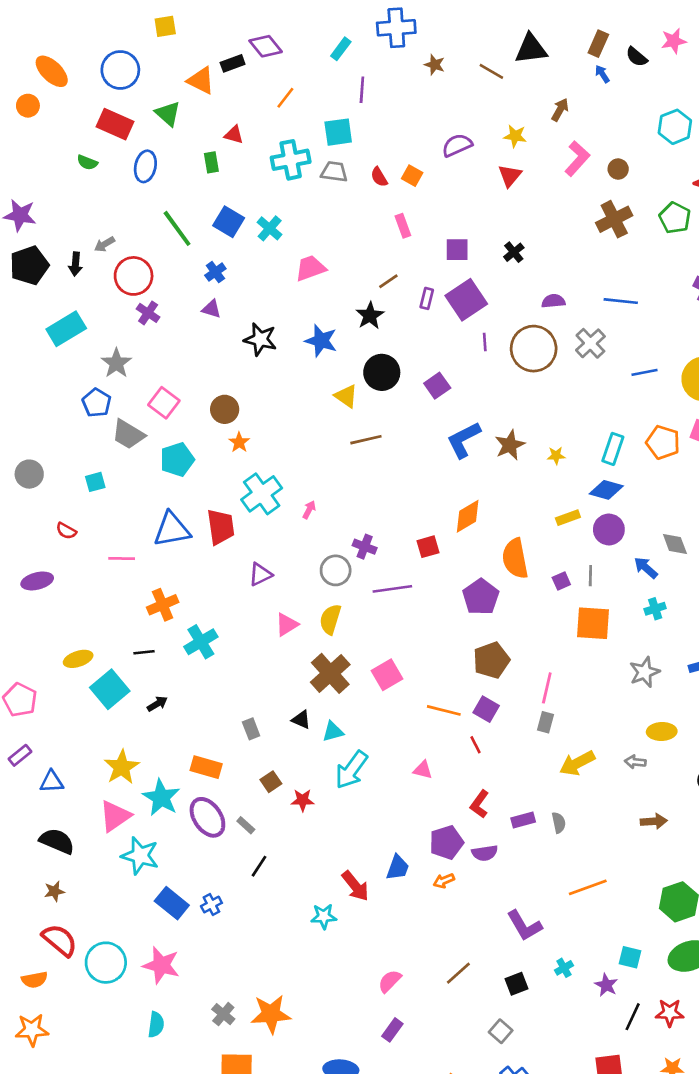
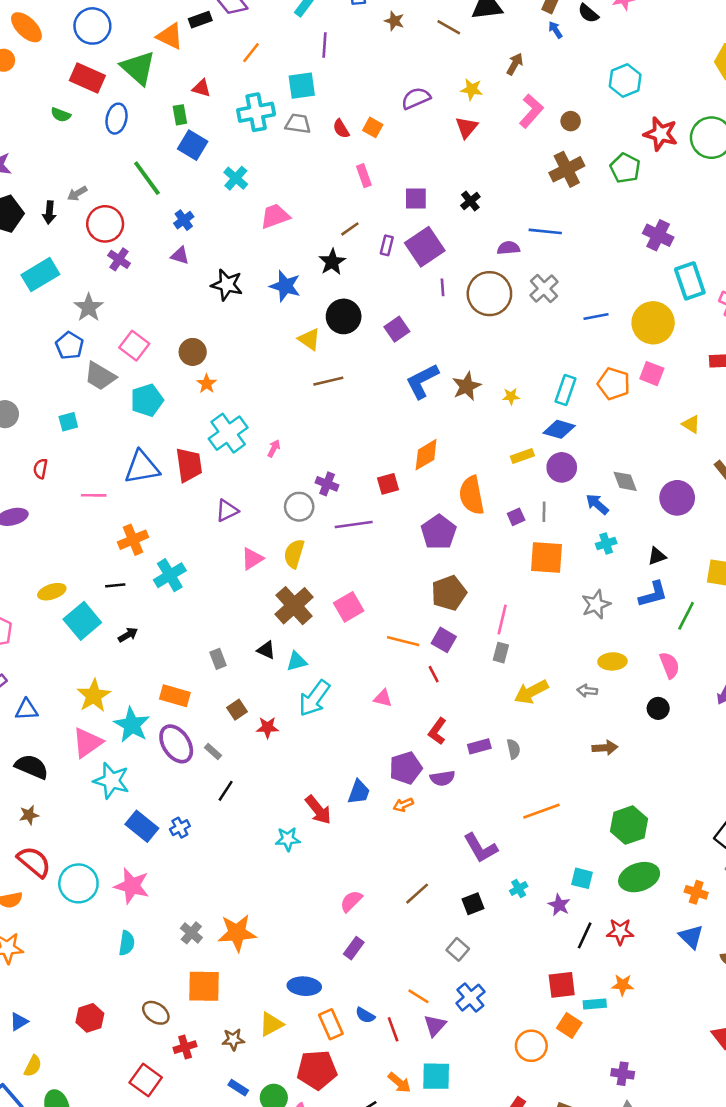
green triangle: (168, 114) -> (138, 68), size x1.4
blue square: (229, 222) -> (193, 145), moved
blue line: (621, 301) -> (545, 231), moved
red semicircle: (66, 531) -> (40, 469), turned 72

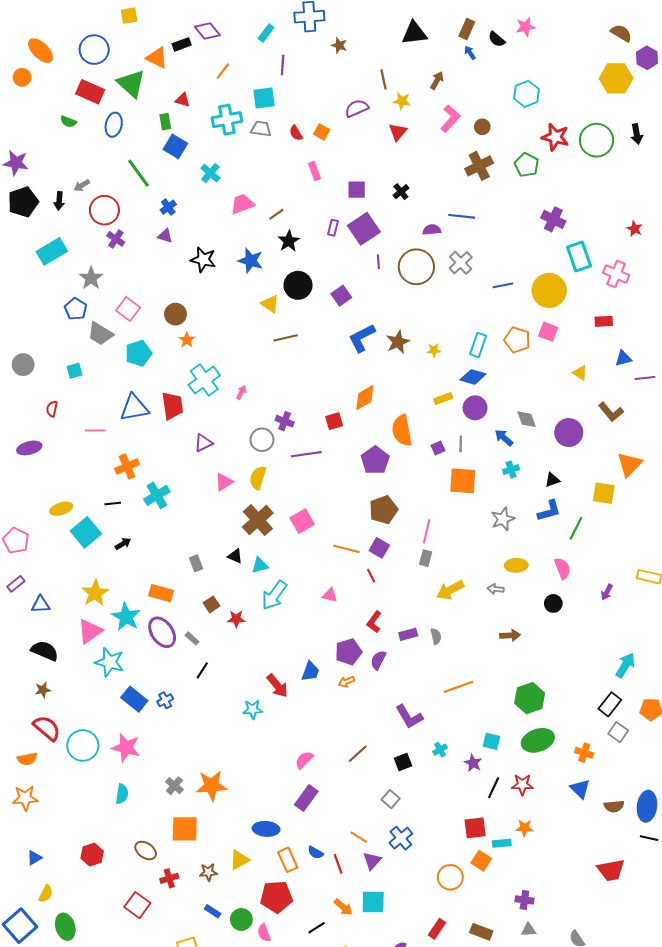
brown line: (449, 27) -> (383, 79), moved, turned 48
brown line: (350, 229) -> (276, 214), moved
purple semicircle: (443, 778) -> (378, 660), turned 126
purple rectangle: (354, 948) -> (306, 798), size x1.4

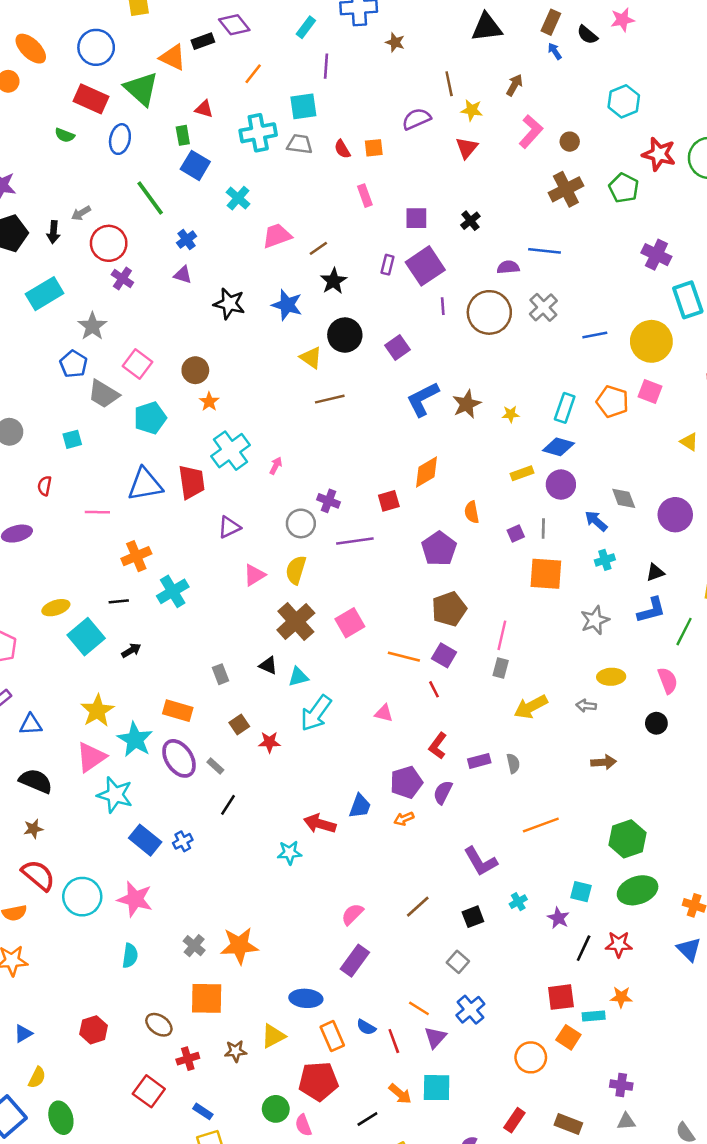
orange square: (322, 132) -> (374, 148), turned -35
orange semicircle: (402, 430) -> (472, 512), size x0.6
red arrow: (277, 686) -> (320, 824), turned 145
blue rectangle: (213, 911) -> (203, 1111), moved

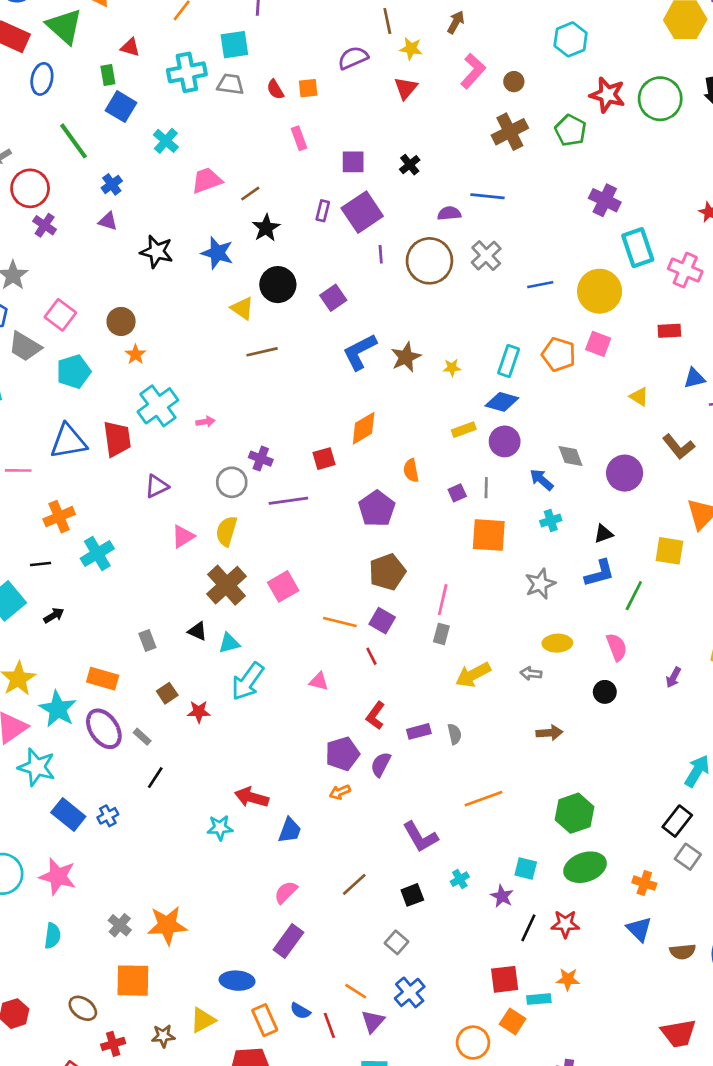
pink arrow: (276, 466) -> (205, 422), turned 54
blue trapezoid: (360, 806) -> (290, 830), moved

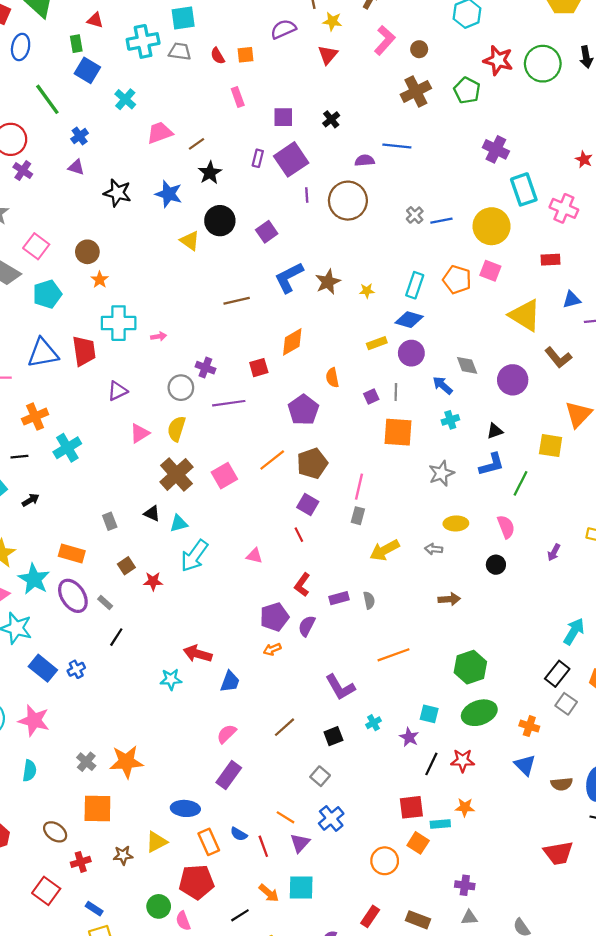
gray cross: (486, 256) -> (415, 215), moved, size x0.7
brown line: (262, 352) -> (237, 301), moved
yellow triangle: (639, 397) -> (525, 315), size x2.0
cyan cross: (158, 406) -> (119, 323), turned 36
orange line: (340, 622) -> (272, 460), moved, turned -52

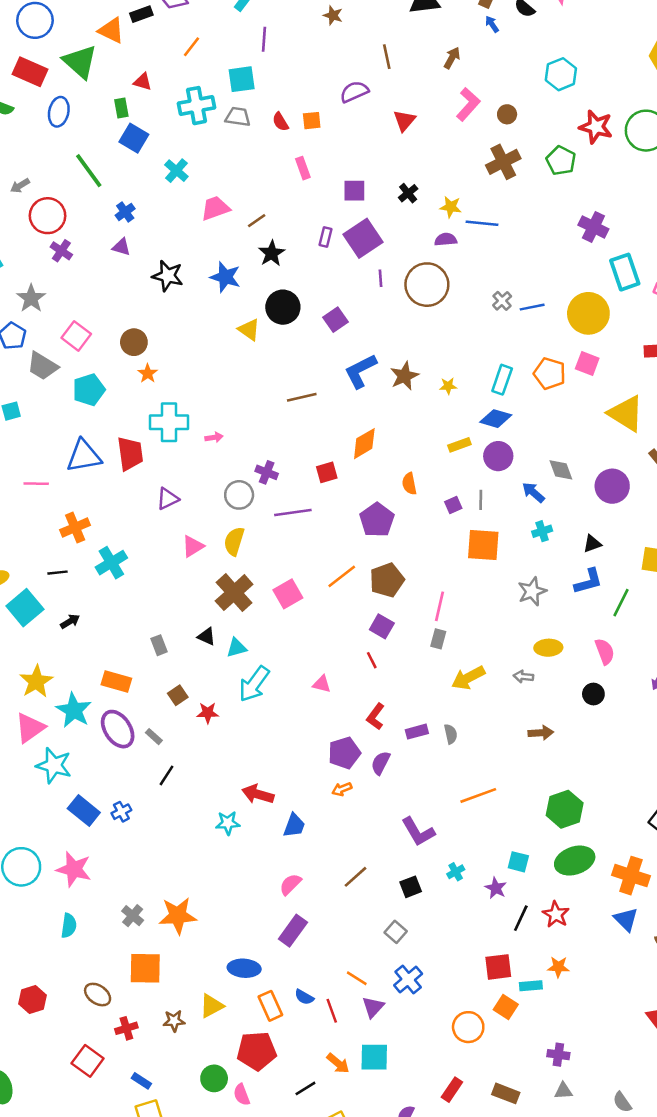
yellow star: (332, 21) -> (451, 207), moved
orange cross: (529, 726) -> (631, 876), size x1.6
red star: (463, 761) -> (556, 914), turned 30

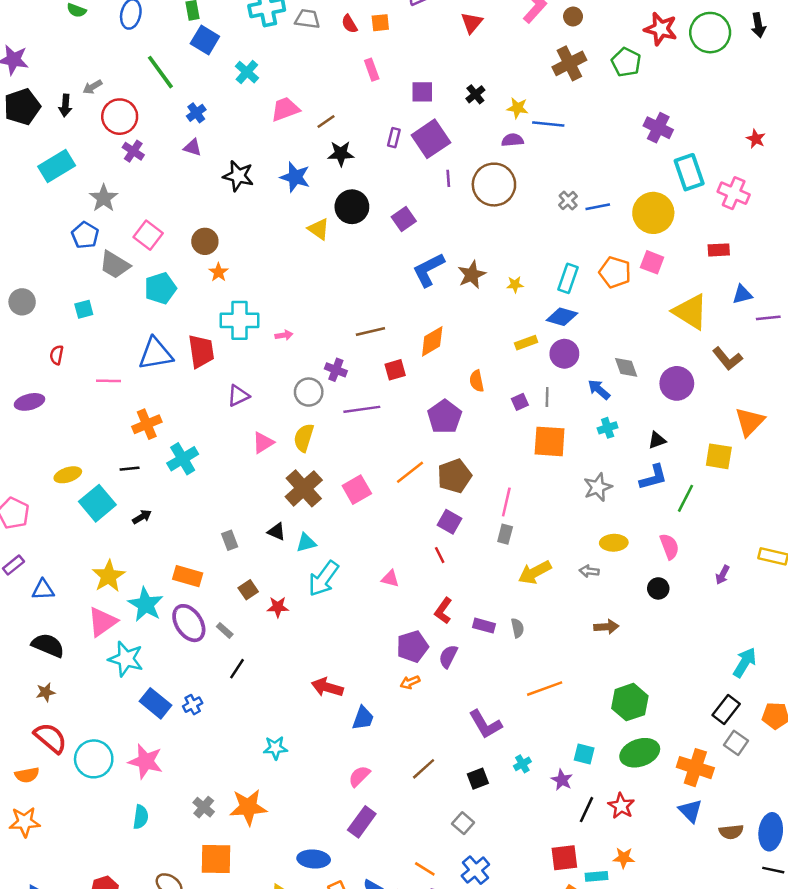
black star: (272, 253) -> (341, 154), turned 30
brown line: (302, 397) -> (370, 332), moved
purple rectangle: (417, 732) -> (484, 626), turned 30
cyan star: (228, 823) -> (275, 748), moved

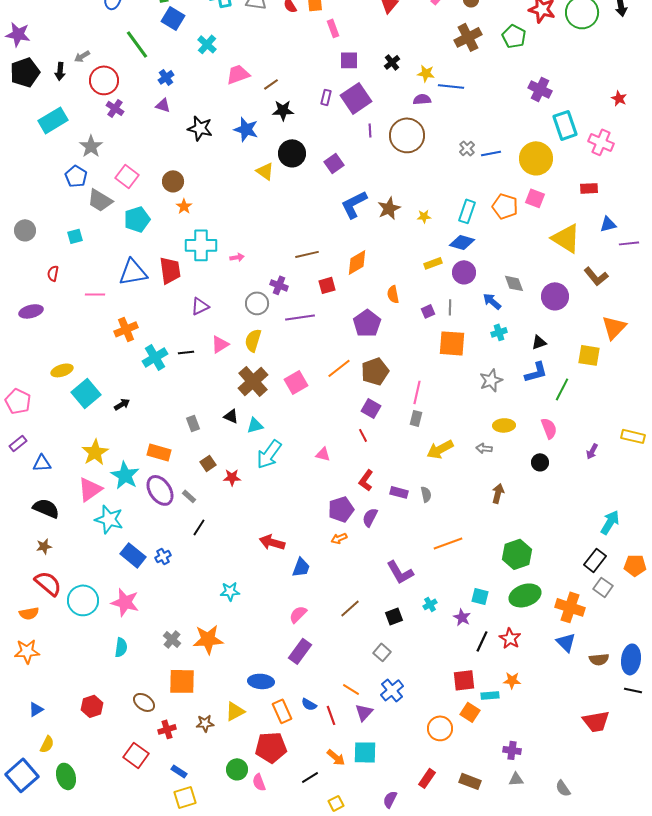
pink rectangle: (372, 70) -> (333, 28), moved
black line: (130, 469) -> (186, 352), moved
brown arrow: (606, 627) -> (498, 493), turned -72

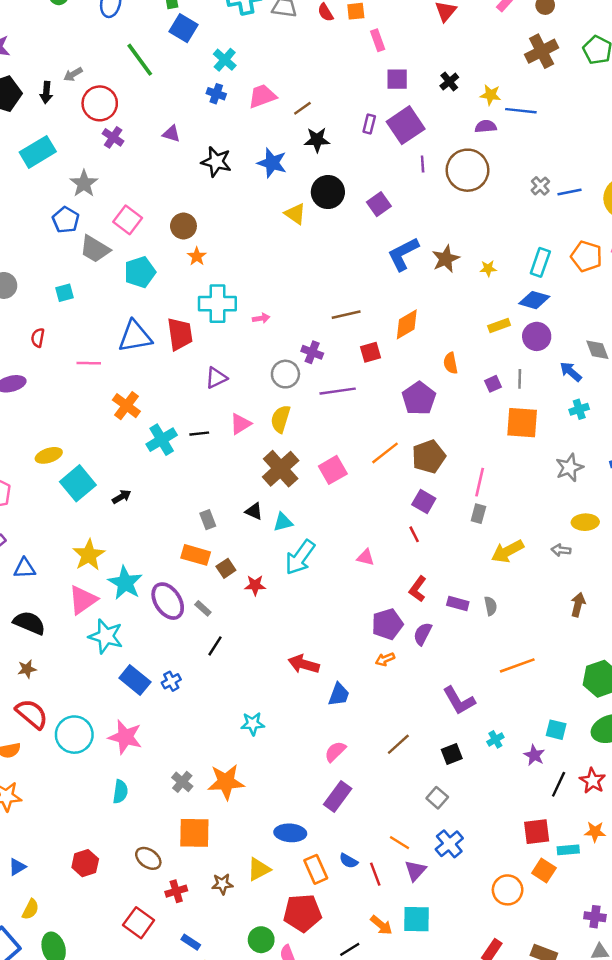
blue cross: (166, 77) -> (216, 94), moved, turned -35
orange cross: (126, 329) -> (126, 406), turned -30
orange rectangle: (159, 452) -> (196, 555), moved

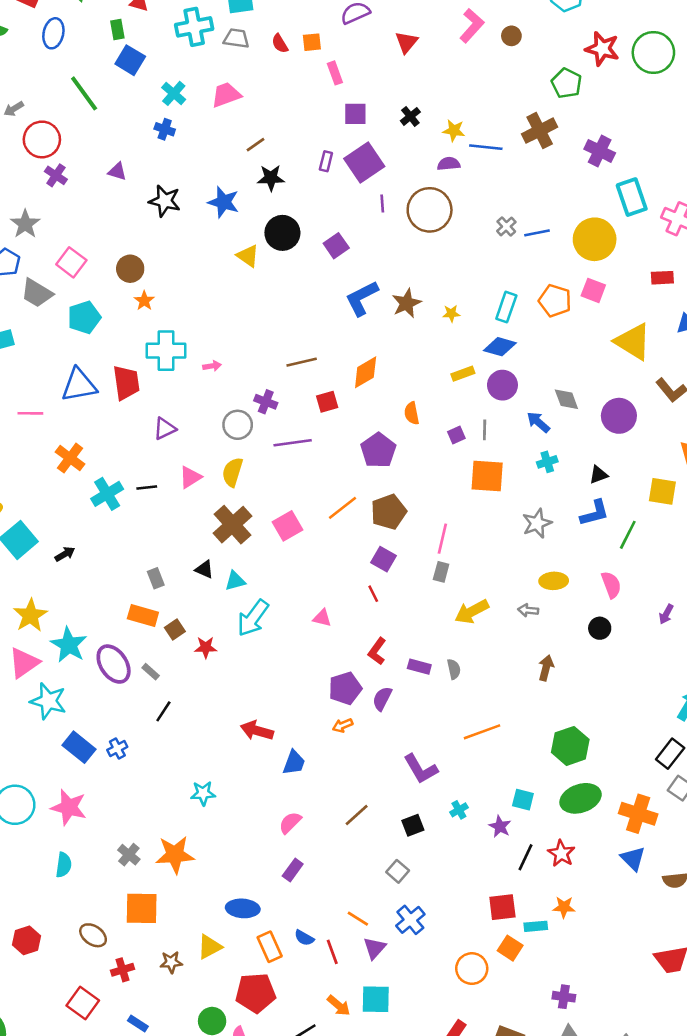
brown cross: (542, 51) -> (540, 131), moved
pink trapezoid: (262, 96) -> (226, 95), moved
purple rectangle: (338, 796) -> (293, 870), size x0.7

